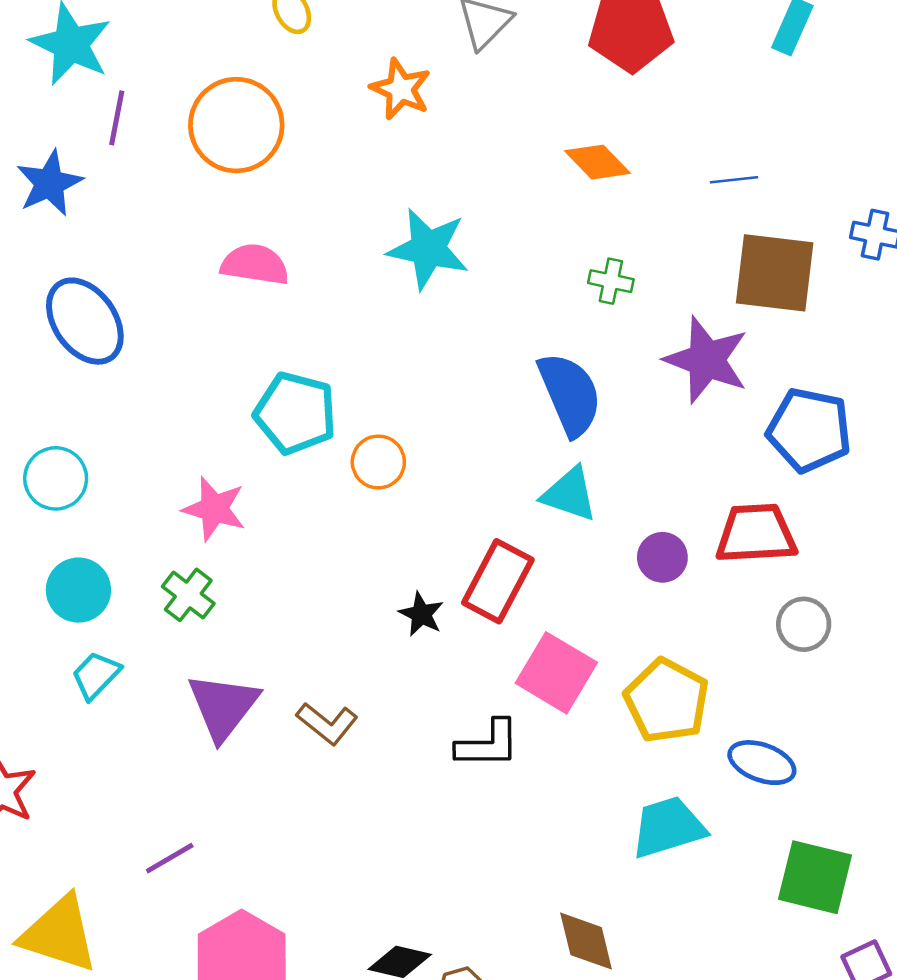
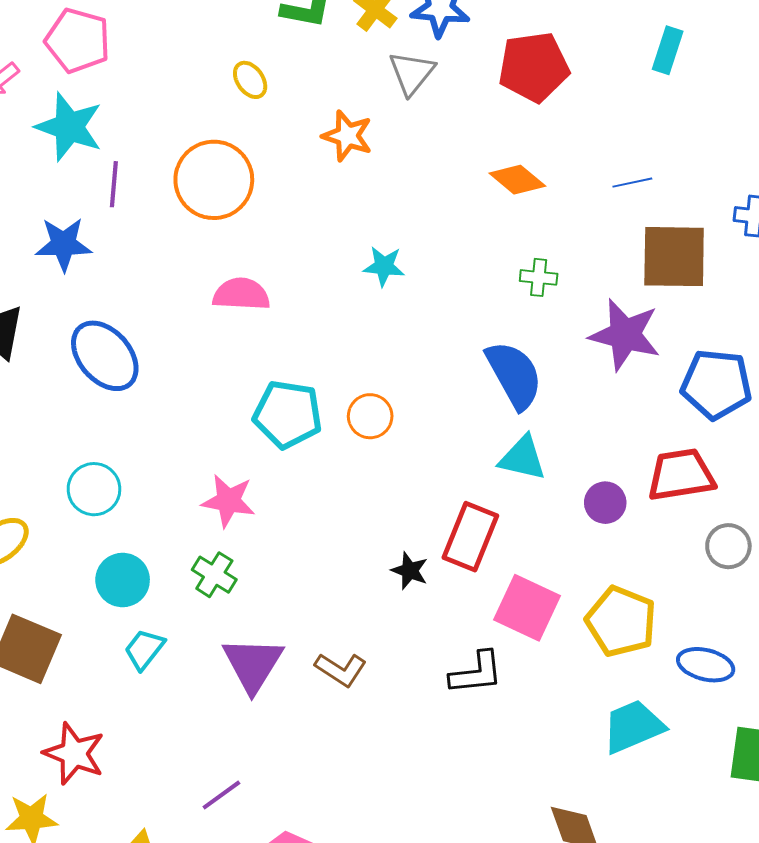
blue star: (49, 183) -> (63, 244), turned 30
cyan star: (428, 249) -> (384, 266), size x0.6
orange circle: (378, 462) -> (370, 416), moved

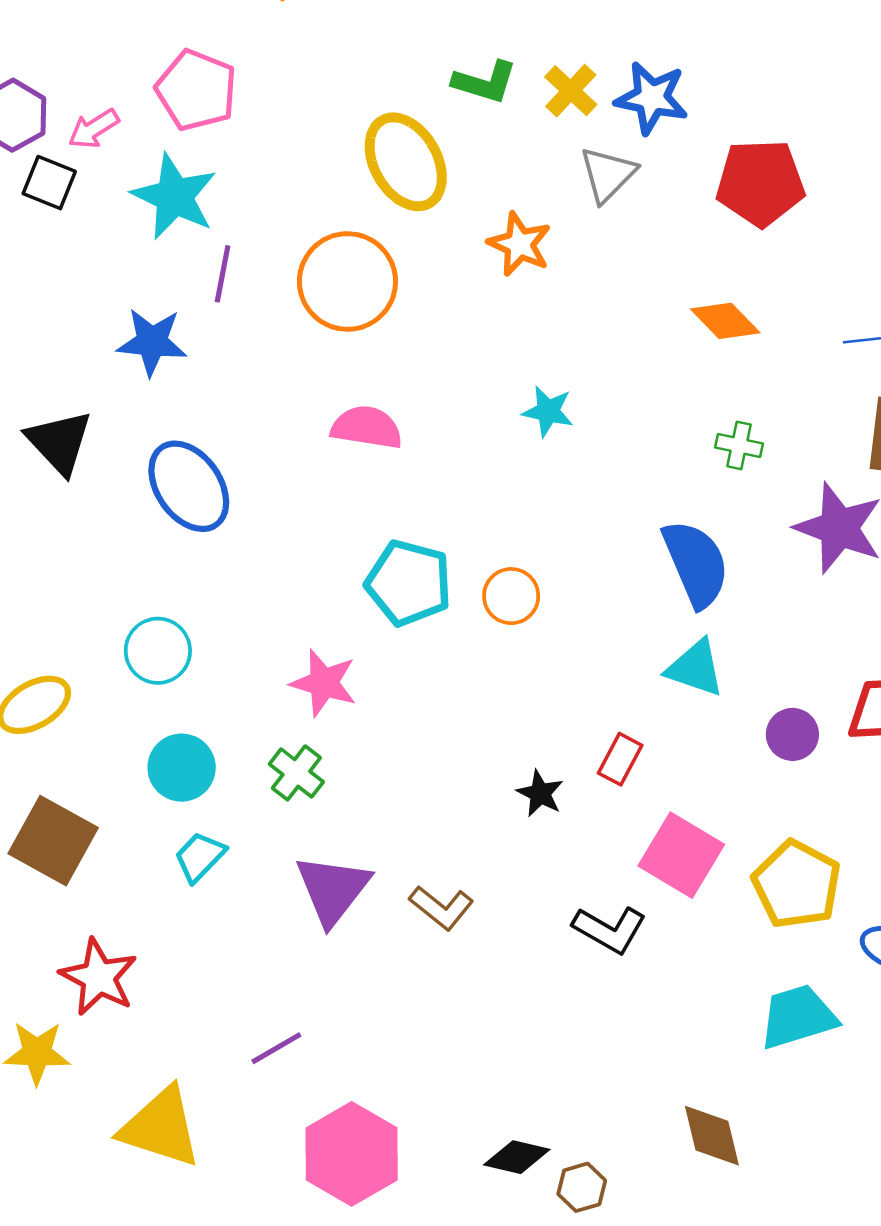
yellow ellipse: (250, 80) -> (406, 162), size x2.0
red rectangle: (470, 537) -> (620, 759), size x0.6
black L-shape: (476, 673) -> (610, 930), turned 30

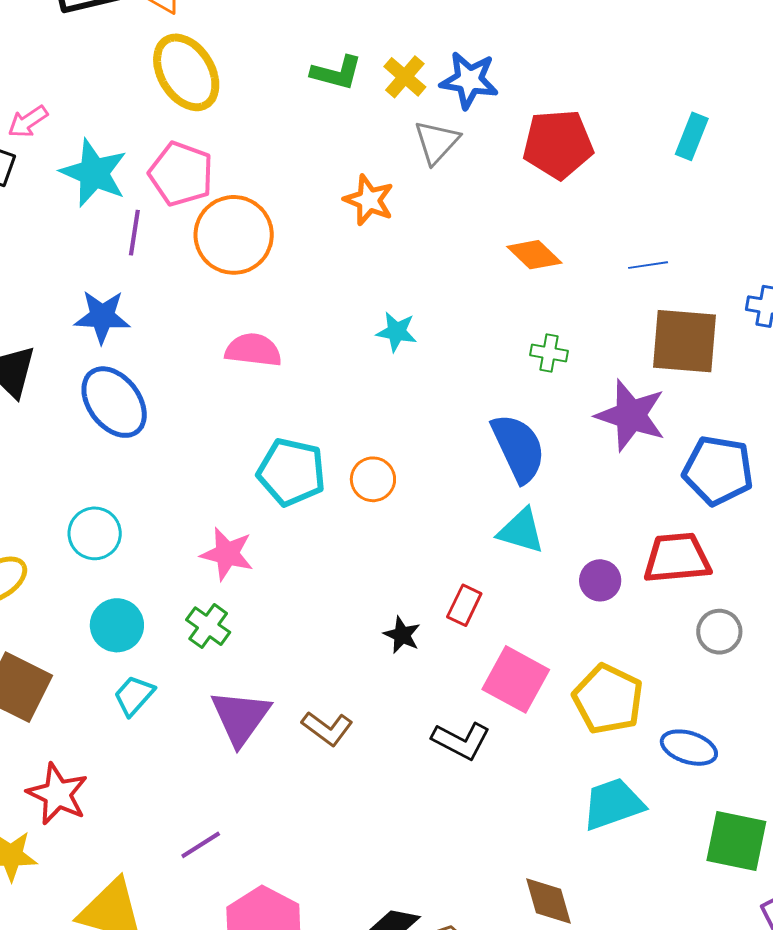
pink pentagon: (196, 90) -> (181, 174), moved
yellow ellipse: (406, 162) -> (186, 72), moved
blue star: (152, 342) -> (102, 317), moved

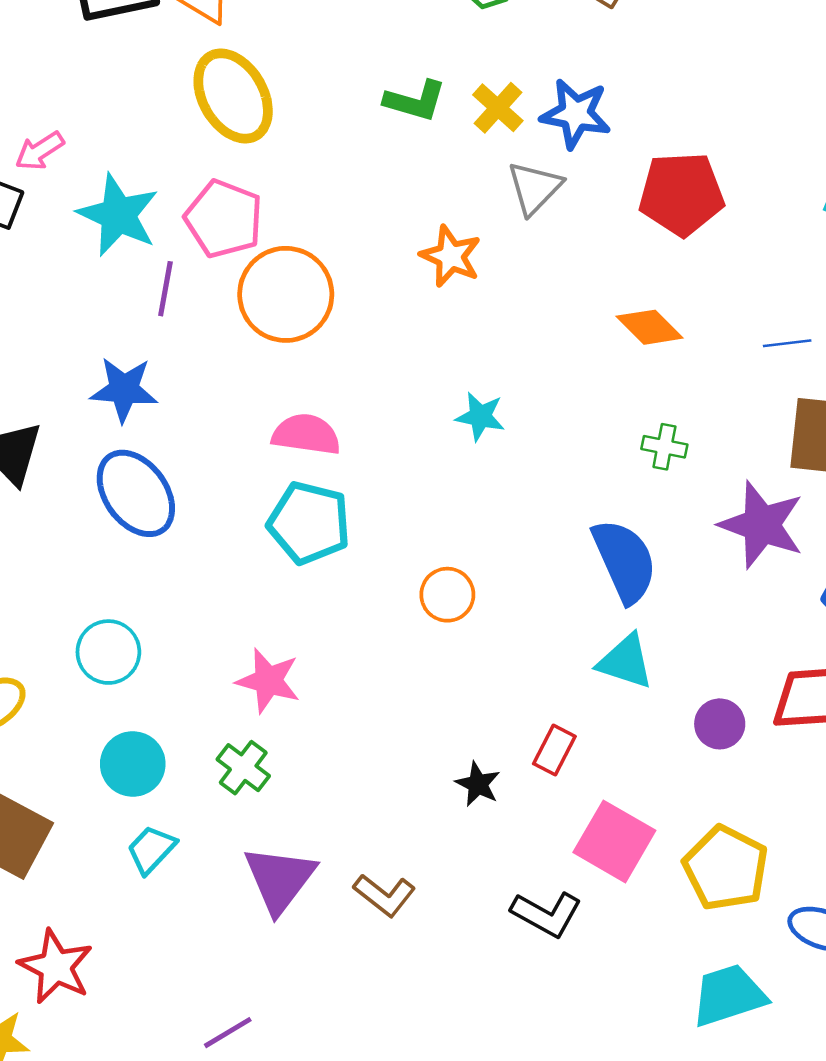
cyan pentagon: (291, 472) -> (309, 523), moved

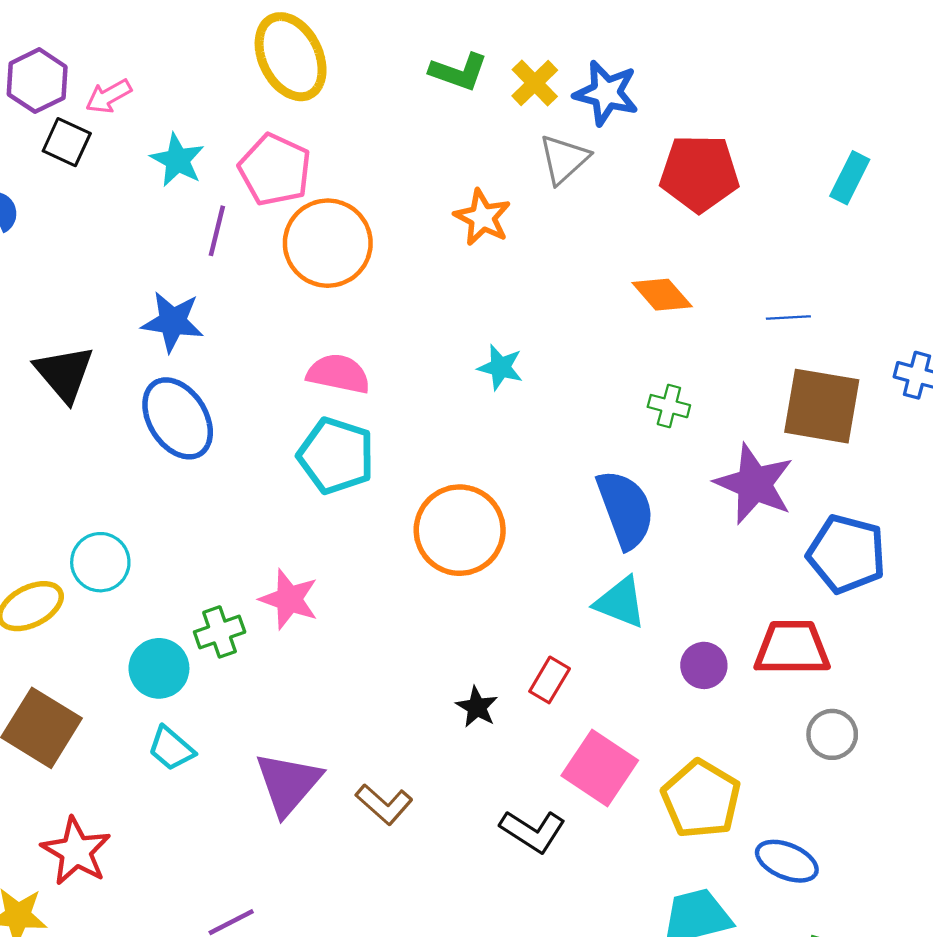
cyan star: (118, 215) -> (177, 160), size x0.7
orange circle: (447, 595) -> (460, 530), size x1.8
cyan circle: (108, 652) -> (100, 562), moved
green cross: (243, 768) -> (220, 632), moved, turned 30
cyan trapezoid: (151, 850) -> (171, 749), turned -96

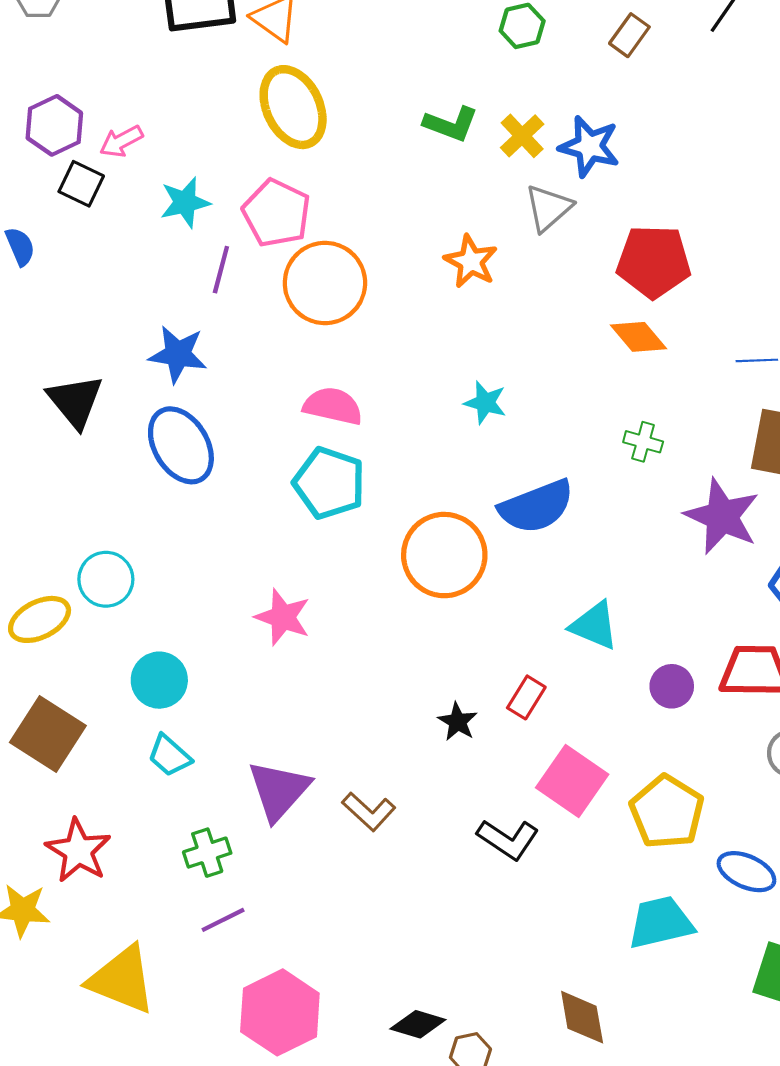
cyan star: (177, 160) -> (185, 202), turned 30
red pentagon: (699, 173) -> (654, 261), moved
blue semicircle: (625, 509) -> (536, 507), moved, turned 88
green cross: (220, 632) -> (207, 853), moved

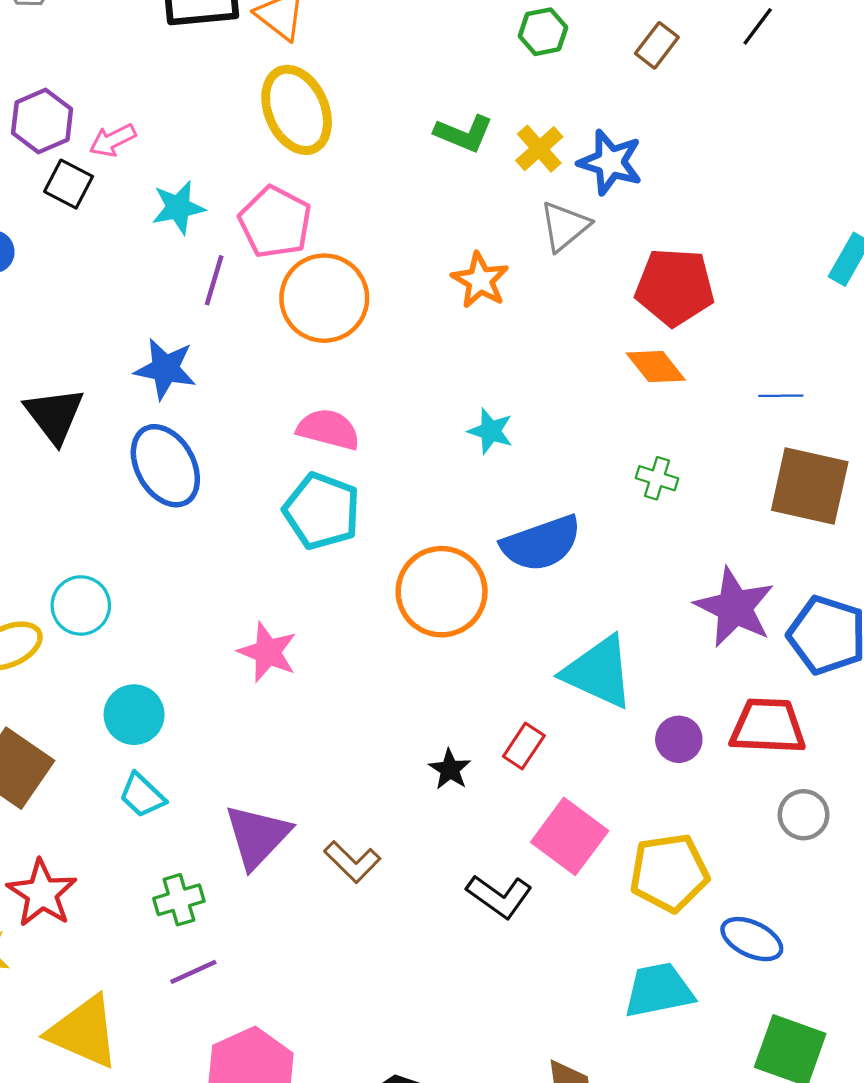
purple star: (722, 516) -> (735, 607), moved
cyan triangle: (594, 626) -> (599, 672), size x1.4
yellow pentagon: (667, 812) -> (669, 873), turned 30

